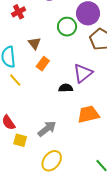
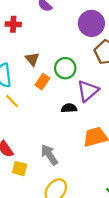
red cross: (19, 12) -> (13, 24), turned 32
green circle: (67, 27) -> (65, 68), moved
gray arrow: (47, 129) -> (49, 155), turned -84

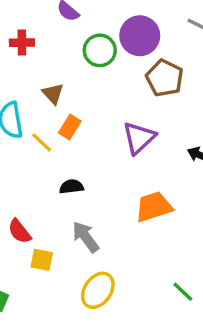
green circle: (65, 68) -> (100, 50), moved
yellow line: (12, 101) -> (42, 142), moved
black semicircle: (69, 108) -> (71, 187), moved

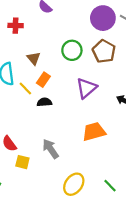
purple circle: (140, 36) -> (103, 18), moved
green circle: (100, 50) -> (72, 50), moved
black semicircle: (71, 187) -> (44, 102), moved
yellow ellipse: (98, 290) -> (74, 184), moved

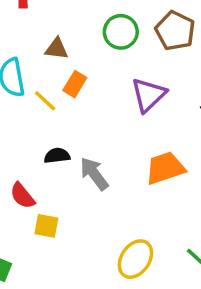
brown triangle: (34, 58) -> (57, 49), turned -40
black semicircle: (44, 102) -> (57, 156), moved
gray arrow: (51, 149) -> (94, 174), moved

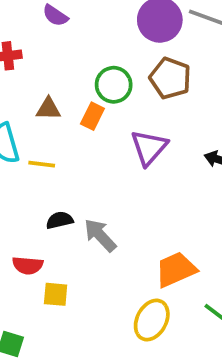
orange rectangle: (75, 84) -> (92, 116), moved
yellow line: (45, 101) -> (42, 164), turned -30
orange trapezoid: (165, 168) -> (176, 270), moved
red semicircle: (22, 196) -> (28, 265), turned -40

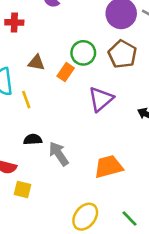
yellow line: (42, 164) -> (26, 100), turned 54
orange trapezoid: (176, 270) -> (109, 167), moved

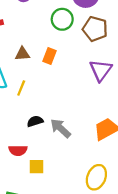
green circle: (83, 53) -> (62, 19), moved
purple triangle: (101, 99) -> (101, 70), moved
yellow line: (26, 100) -> (21, 88), turned 56

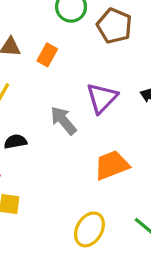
purple triangle: (101, 70) -> (102, 98), moved
gray arrow: (61, 128) -> (63, 121), moved

